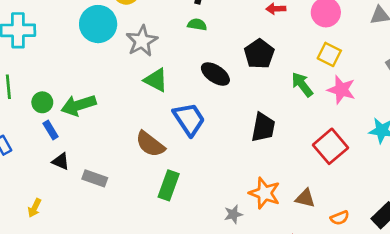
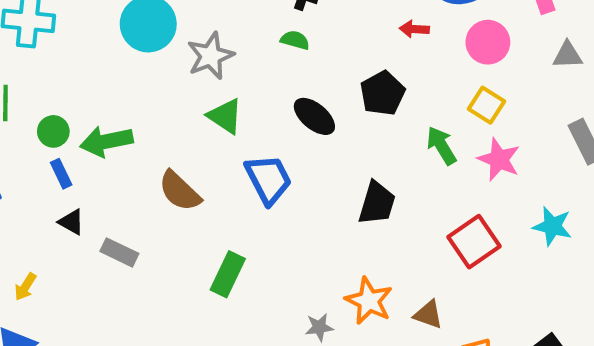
brown semicircle: (150, 144) -> (180, 191), moved

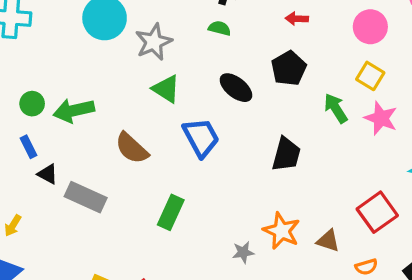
red arrow: (414, 29) -> (297, 19), moved
blue rectangle: (61, 174) -> (28, 147), moved
red square: (474, 242) -> (377, 212), moved
gray rectangle: (119, 252) -> (86, 197), size x1.4

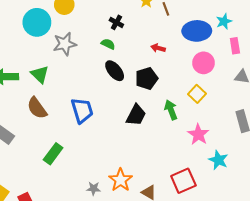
black ellipse: (236, 88) -> (115, 71), moved
green triangle: (166, 89) -> (40, 74), moved
pink star: (381, 118) -> (198, 134), moved
black trapezoid: (286, 154) -> (136, 115), moved

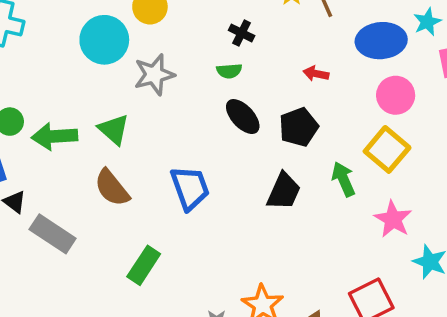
green semicircle: (108, 44) -> (229, 71), turned 152
yellow square: (197, 94) -> (387, 149), size x1.4

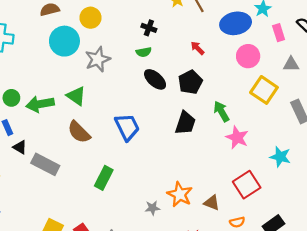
red arrow: (316, 74) -> (197, 48), turned 40
yellow square: (387, 149) -> (264, 90), moved
pink star: (393, 219) -> (237, 138), moved

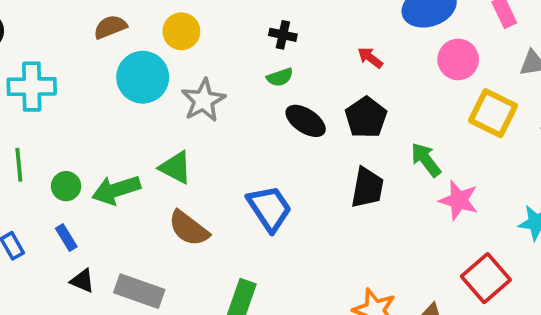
black triangle: (20, 147) -> (82, 281), moved

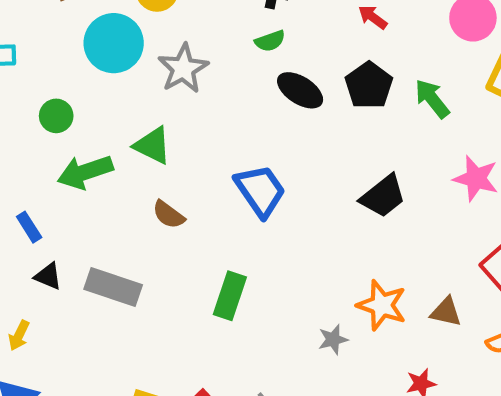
green arrow: (426, 160) -> (432, 99), moved
green circle: (66, 186) -> (56, 116), moved
black trapezoid: (367, 188) -> (383, 196), moved, turned 42
brown semicircle: (189, 228) -> (168, 215), size x0.7

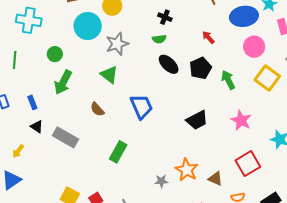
green triangle: (153, 145) -> (109, 75), moved
green arrow: (85, 172) -> (63, 82), turned -55

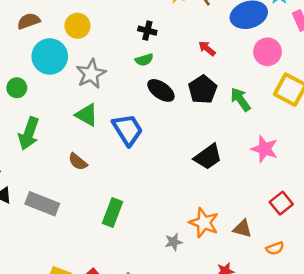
green circle: (55, 54) -> (17, 88), moved
blue trapezoid: (141, 107) -> (128, 130), moved
red square: (248, 164) -> (281, 203), size x0.7

